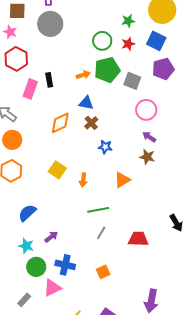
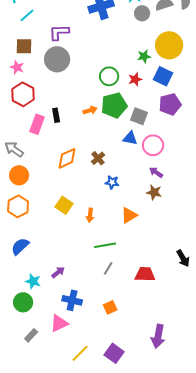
green star: (128, 21) -> (144, 56), moved
blue triangle: (86, 103) -> (130, 138), moved
blue semicircle: (27, 213) -> (20, 246), moved
green circle: (36, 267) -> (23, 302), moved

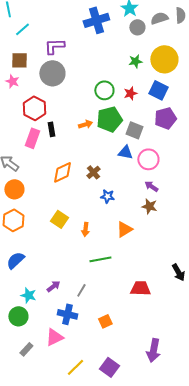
green star: (144, 56) -> (135, 61), moved
red hexagon: (23, 94) -> (34, 108), moved
gray line: (108, 268) -> (81, 290), moved

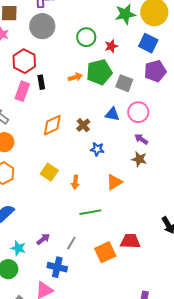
green star: (135, 61) -> (125, 14), size x1.5
green circle: (104, 90) -> (86, 37), moved
red star: (130, 93) -> (111, 46), moved
blue triangle: (125, 152) -> (112, 114), moved
orange square: (105, 321) -> (105, 252), moved, size x1.5

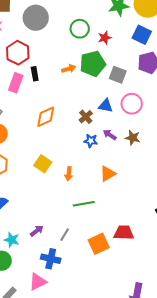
brown cross: (83, 125) -> (86, 117), moved
purple arrow: (141, 139) -> (110, 135), moved
brown star: (139, 159) -> (133, 138), moved

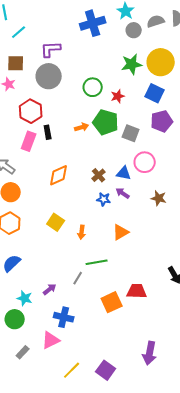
green pentagon: (93, 64) -> (106, 122), turned 30
blue triangle: (106, 106) -> (124, 173), moved
brown star: (133, 138) -> (159, 198), moved
gray line: (65, 235) -> (78, 278), moved

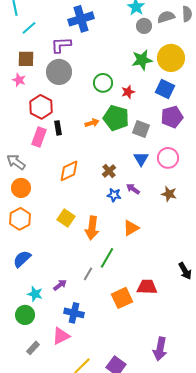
blue cross: (93, 23) -> (81, 19), moved
pink circle: (145, 162) -> (168, 158), moved
blue triangle: (124, 173) -> (141, 159), moved, turned 49
orange arrow: (82, 232) -> (92, 228), size x1.6
green line: (97, 262) -> (107, 258), turned -50

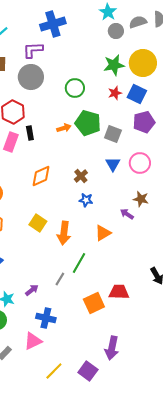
red star: (128, 92) -> (115, 93), moved
purple arrow: (133, 189) -> (127, 214), moved
purple arrow: (160, 349) -> (112, 348), moved

